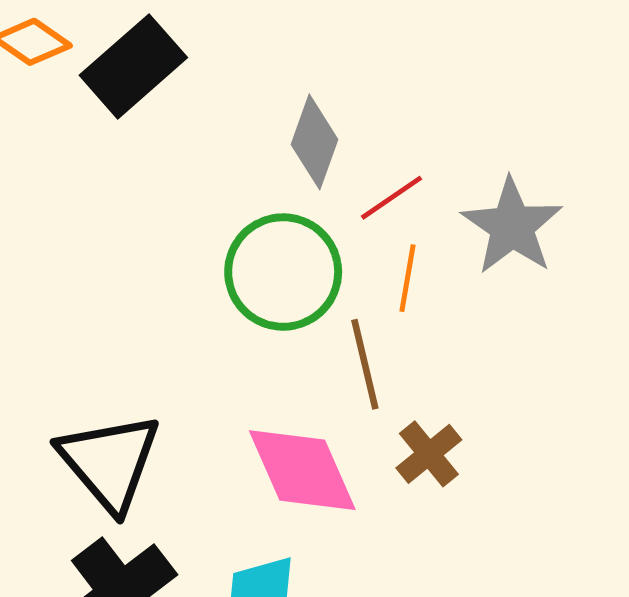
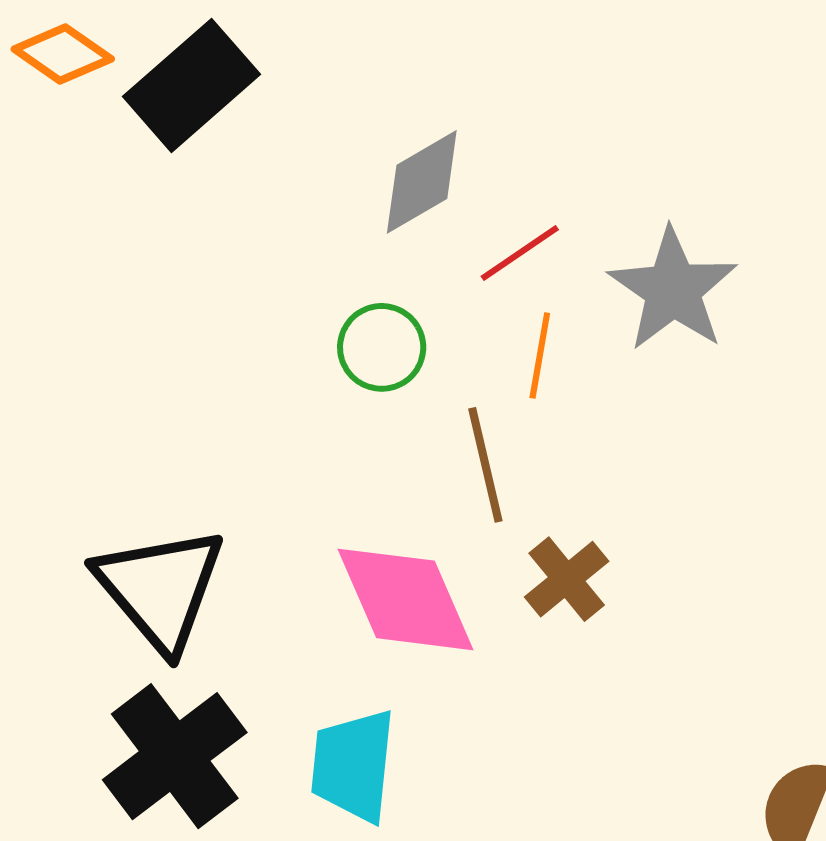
gray diamond: (315, 142) -> (422, 182), turned 40
green circle: (283, 272) -> (382, 347), size x0.6

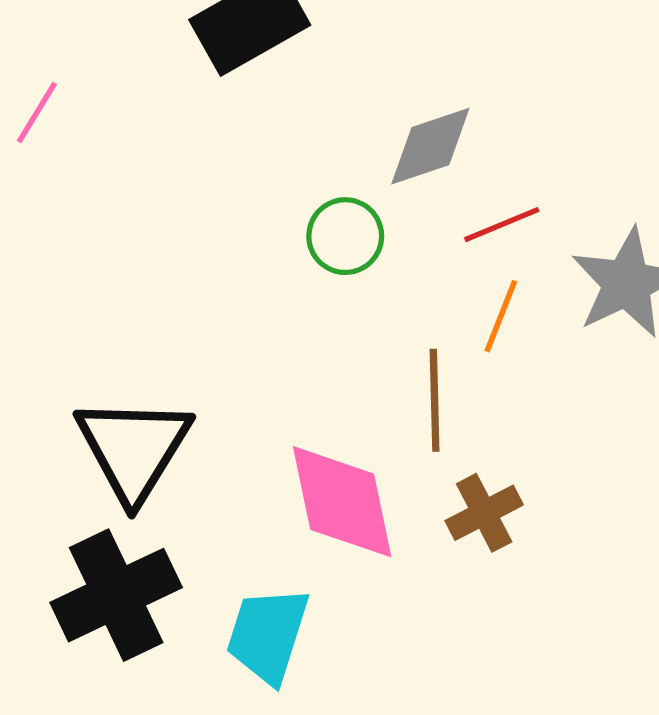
green circle: (382, 347) -> (345, 236), moved

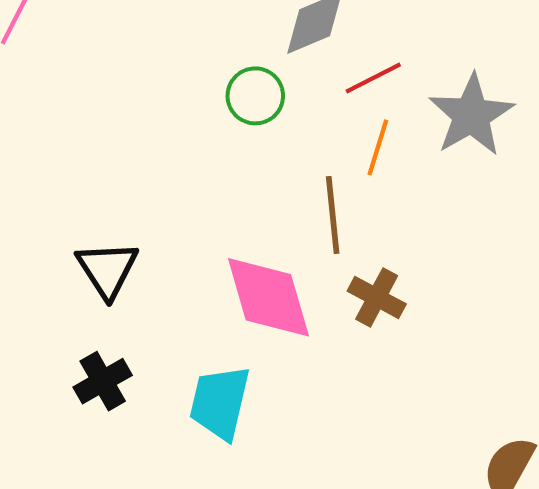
black triangle: (133, 449) -> (107, 269), size x0.7
brown cross: (484, 513) -> (377, 297), turned -30
black cross: (116, 595) -> (103, 381), size x0.6

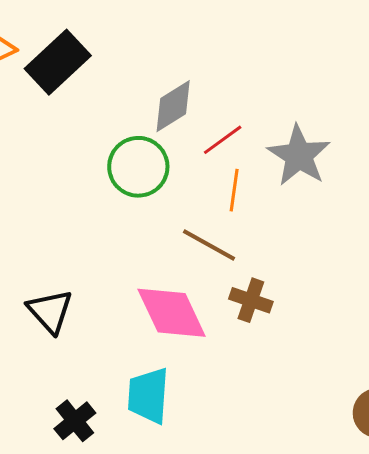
green circle: (255, 96) -> (138, 167), size x1.4
brown line: (333, 215) -> (209, 245), turned -46
black cross: (103, 381) -> (75, 421), moved

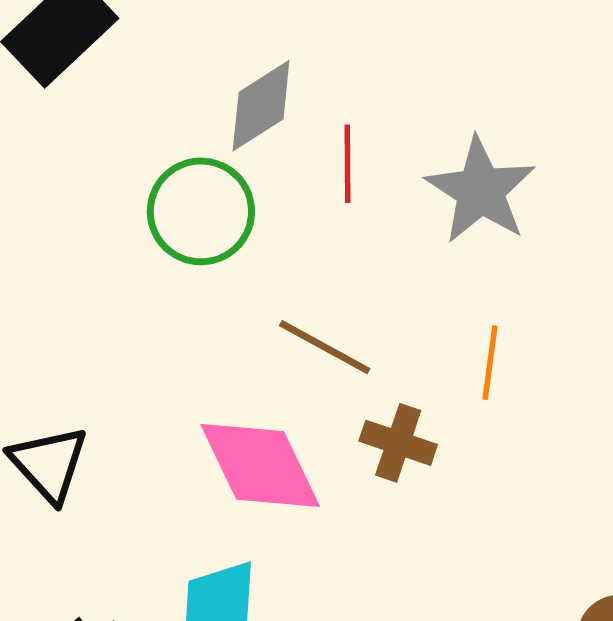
red line: (223, 140) -> (348, 164), turned -54
orange line: (234, 190) -> (490, 363), moved

